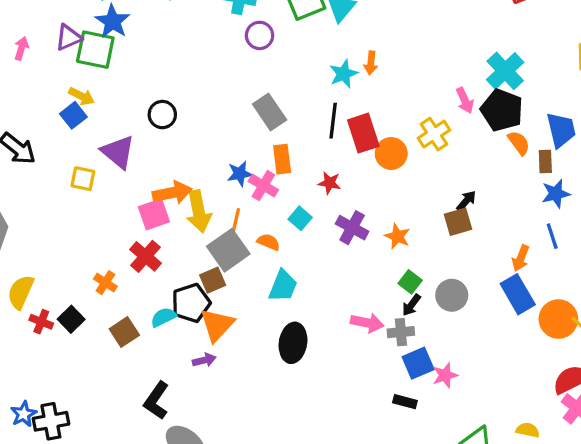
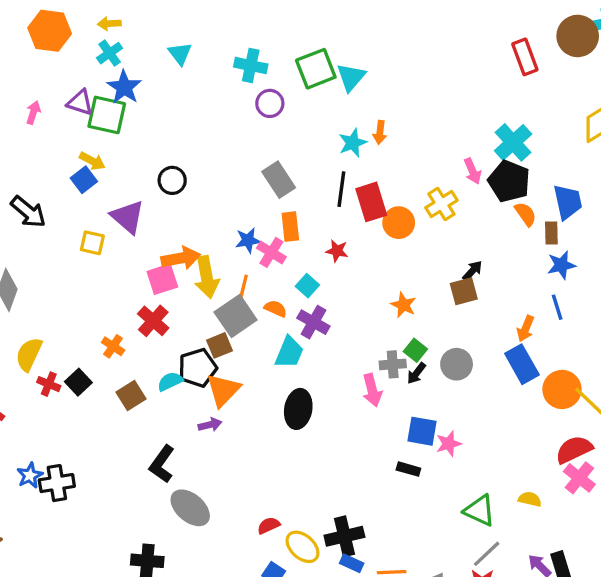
purple triangle: (68, 37) -> (80, 102), turned 40
purple cross: (352, 228) -> (313, 322), moved
pink arrow: (367, 323) -> (372, 390), turned 64
gray cross: (401, 332) -> (393, 364), moved
blue square: (418, 363) -> (422, 431), turned 32

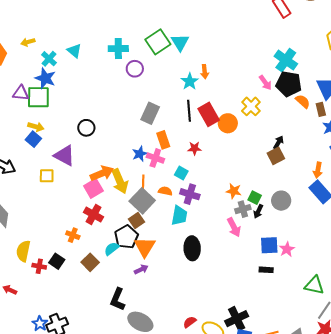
cyan cross: (110, 53) -> (49, 59), moved
gray rectangle: (279, 180) -> (150, 113), turned 70
orange star: (404, 305) -> (234, 191), moved

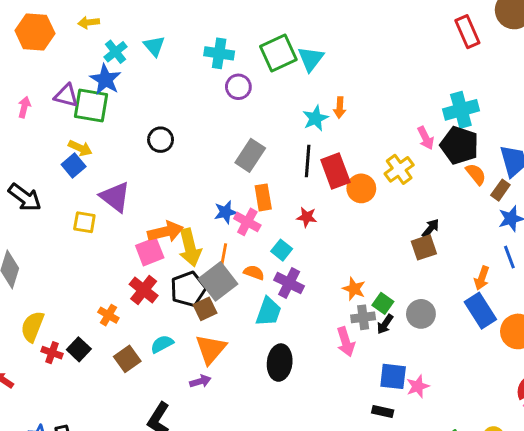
cyan cross: (286, 60) -> (461, 110), turned 30
brown rectangle: (321, 109) -> (500, 190), turned 40
black circle: (86, 128) -> (161, 140), moved
black pentagon: (126, 237) -> (188, 289), moved

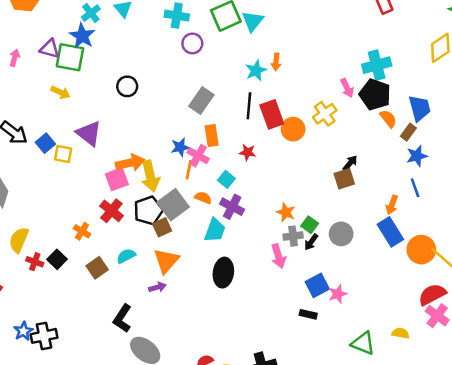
blue square: (74, 165) -> (45, 143), moved
orange line: (224, 255) -> (189, 170), moved
blue square: (393, 376) -> (317, 285), turned -35

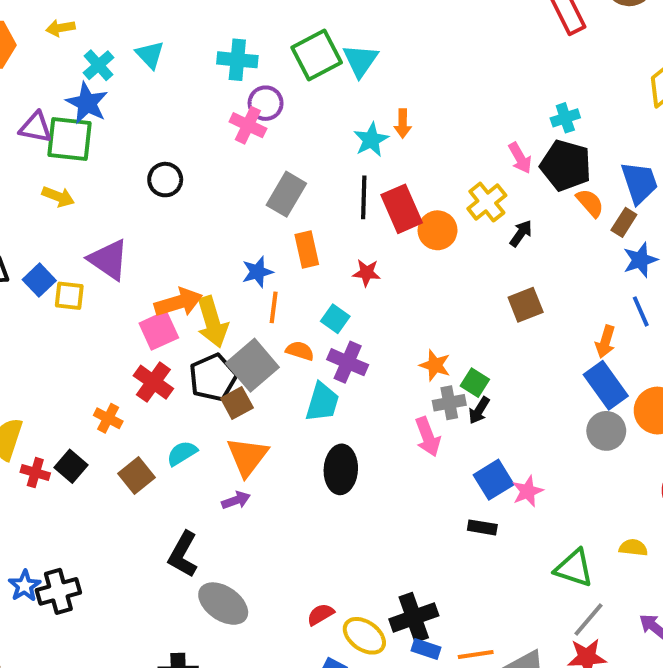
cyan cross: (377, 65) -> (565, 118), size x0.6
pink cross: (198, 156) -> (248, 125), moved
black arrow: (350, 163) -> (521, 233), moved
gray circle: (341, 234) -> (606, 431), moved

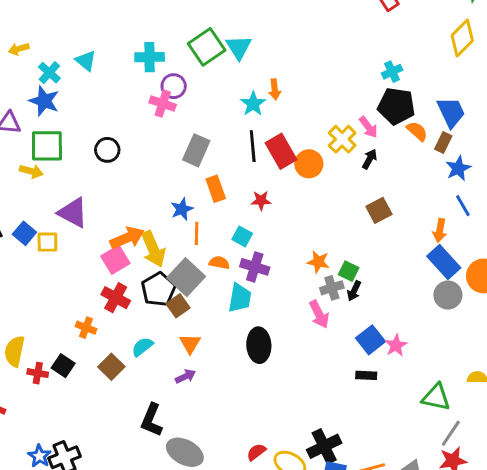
green square: (70, 139) -> (47, 146), moved
pink arrow: (520, 158) -> (368, 127), moved
orange triangle: (247, 456) -> (190, 344), size x0.7

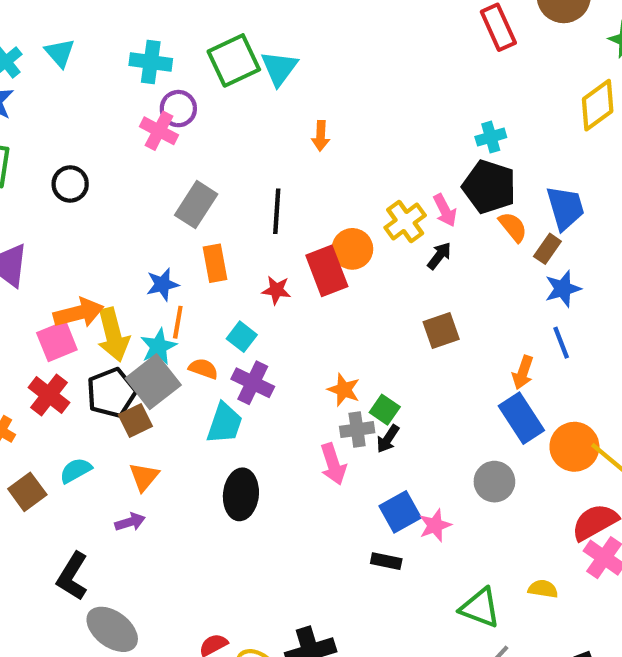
cyan star: (253, 104) -> (158, 347), moved
red rectangle: (281, 151) -> (327, 271), moved
gray circle: (448, 295) -> (494, 482), moved

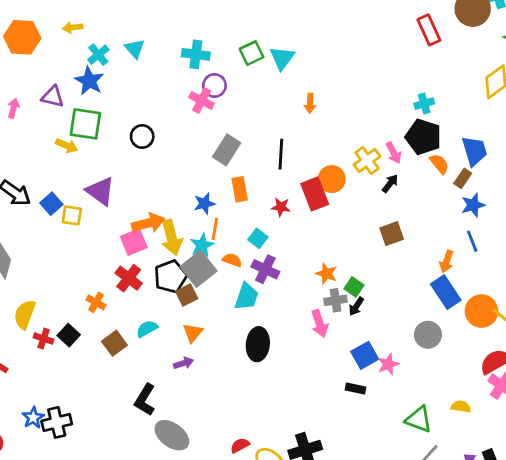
green square: (234, 60) -> (252, 53), size x0.7

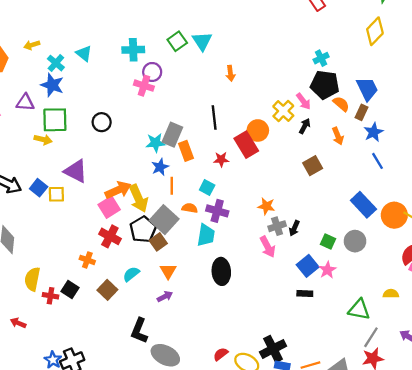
gray rectangle: (227, 150) -> (172, 135), moved
cyan star: (202, 245) -> (155, 143), moved, turned 30
orange arrow: (447, 261) -> (338, 136), moved, turned -30
green square: (354, 287) -> (328, 242), moved

